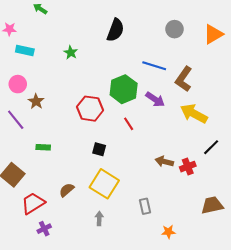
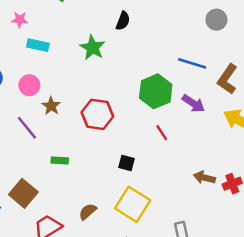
black semicircle: (115, 30) -> (123, 21), moved, size x0.7
green star: (71, 53) -> (93, 48), size x1.5
red hexagon: (90, 109) -> (97, 114), moved

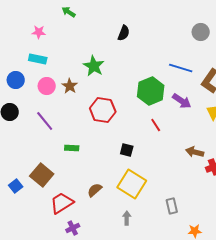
cyan rectangle: (38, 45) -> (38, 59), moved
green star: (93, 48) -> (94, 66), moved
brown star: (51, 106) -> (70, 86), moved
brown arrow: (204, 178) -> (195, 152), moved

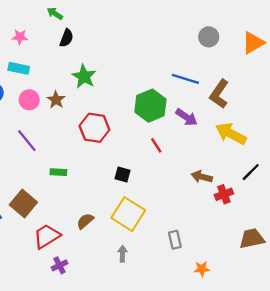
black semicircle: (124, 33) -> (66, 38), moved

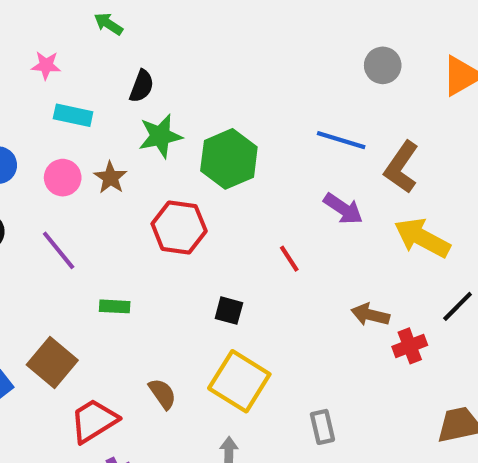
black semicircle: (66, 38) -> (142, 86), moved
cyan rectangle: (19, 68) -> (73, 115), moved
green star: (84, 76) -> (160, 136), turned 30
green hexagon: (150, 106) -> (229, 159), moved
brown semicircle: (85, 221) -> (162, 394), turned 96

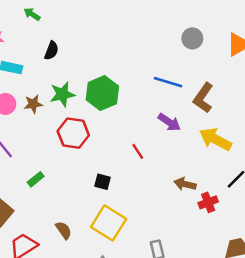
green star: (160, 136) -> (62, 94), moved
brown star: (110, 178) -> (33, 104), turned 30
green rectangle: (115, 306) -> (36, 179), turned -42

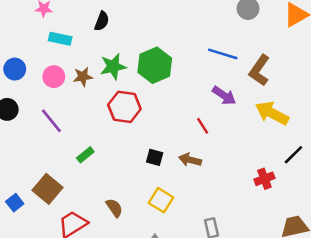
red line: (138, 151) -> (203, 126), moved
brown arrow: (185, 184) -> (190, 160), moved
yellow square: (109, 223) -> (161, 200), size x0.7

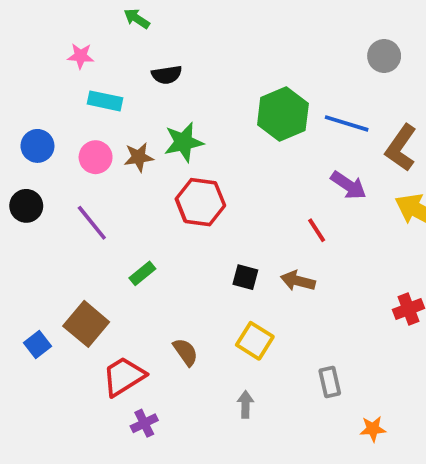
black semicircle: (102, 21) -> (167, 75), turned 60
green hexagon: (155, 65) -> (283, 114), moved

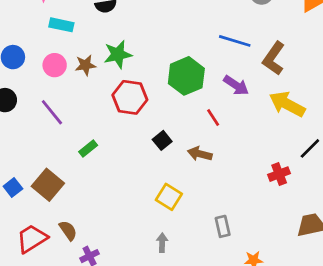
green hexagon: (283, 114) -> (186, 76), moved
black square: (245, 277) -> (162, 140), moved, turned 36
blue square: (37, 345) -> (13, 187), moved
brown semicircle: (185, 352) -> (68, 230), moved
red trapezoid: (124, 376) -> (32, 239), moved

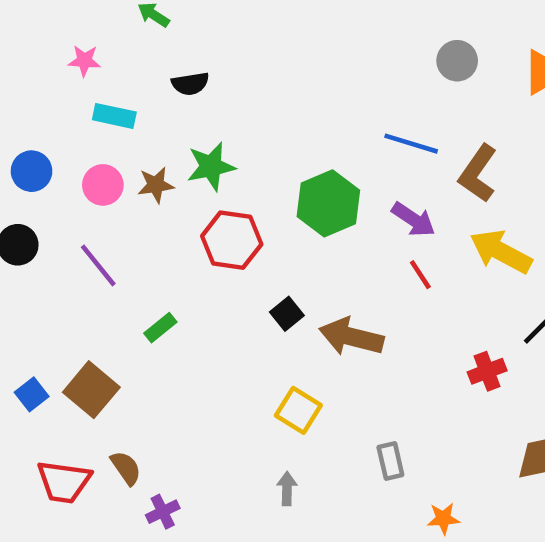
red line: (213, 118) -> (420, 275), moved
brown arrow: (200, 154) -> (351, 337), size x1.5
red trapezoid: (32, 239) -> (64, 482), turned -140

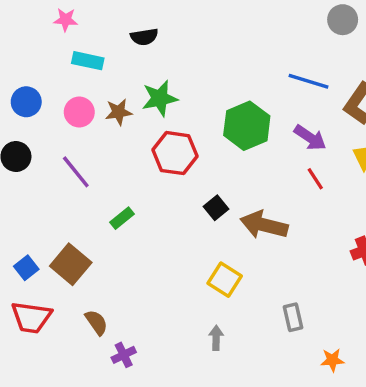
red trapezoid: (64, 482) -> (31, 317), moved

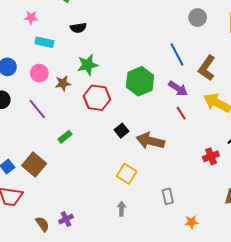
blue line: (308, 81) -> (177, 55), turned 45
brown star: (119, 112) -> (63, 83), moved
brown semicircle: (96, 322) -> (42, 224), moved

